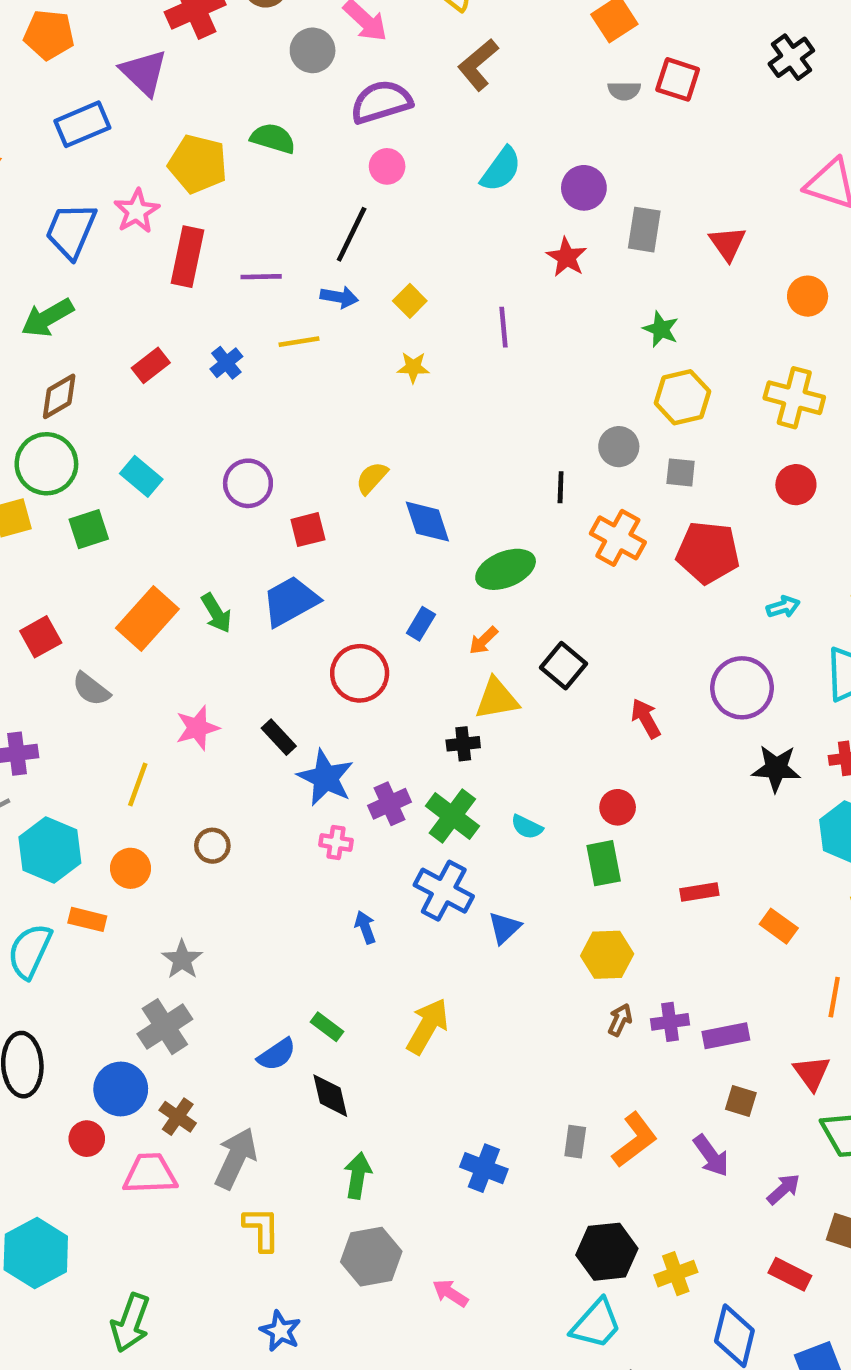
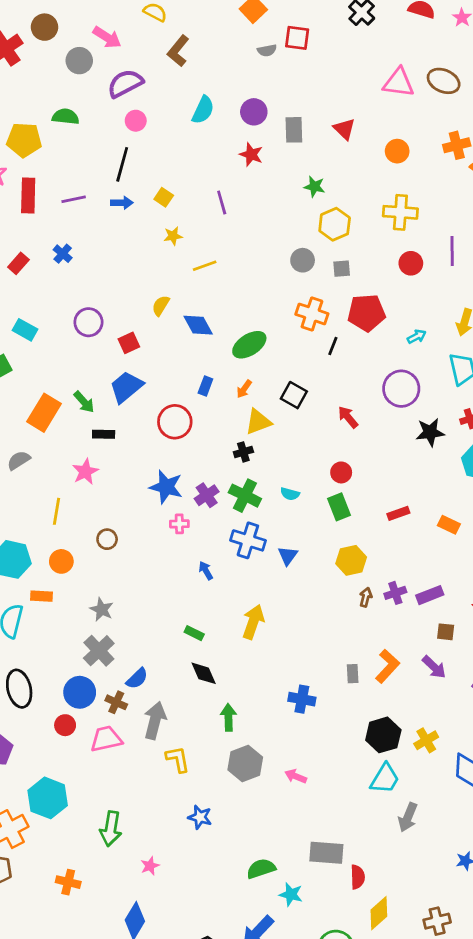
yellow line: (299, 342) -> (205, 266), moved
black line: (561, 487) -> (333, 346), moved, turned 30
gray semicircle: (91, 689) -> (19, 460), turned 120
black rectangle: (279, 737) -> (104, 434), moved, turned -35
blue semicircle: (277, 1054) -> (137, 678), moved

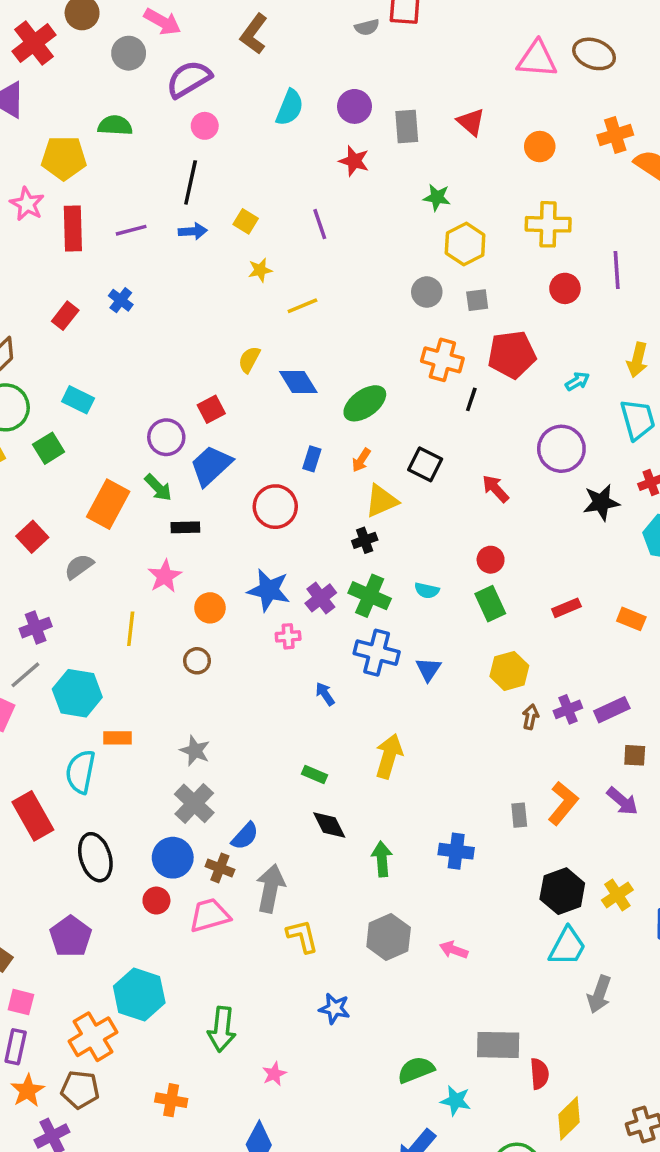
purple circle: (88, 322) -> (166, 437), moved
orange circle: (61, 561) -> (210, 608), moved
green arrow: (228, 717) -> (382, 859), moved

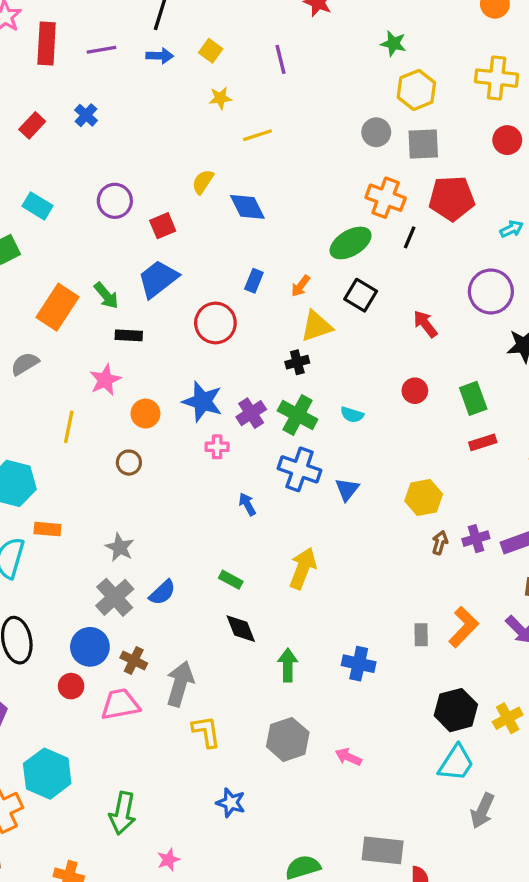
gray square: (477, 300) -> (423, 144), size x1.5
green ellipse: (365, 403) -> (351, 243), moved
purple circle: (166, 437) -> (115, 201), moved
green rectangle: (490, 604) -> (473, 398), moved
blue semicircle: (245, 836) -> (162, 592), moved

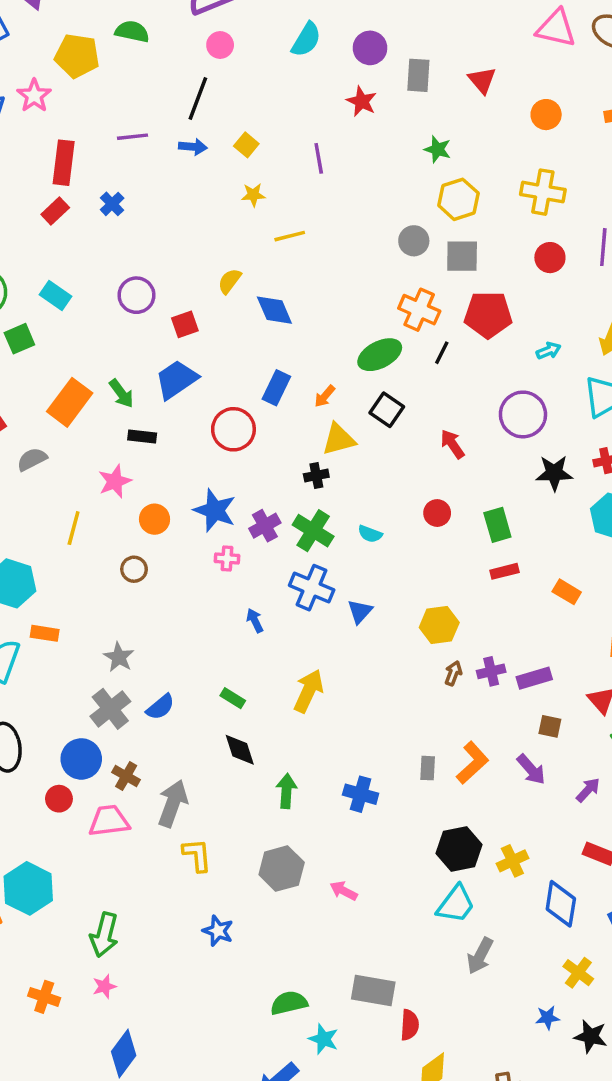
red rectangle: (47, 43) -> (64, 163), moved
blue rectangle: (254, 281) -> (276, 388), size x1.4
pink star: (168, 860) -> (104, 986), moved

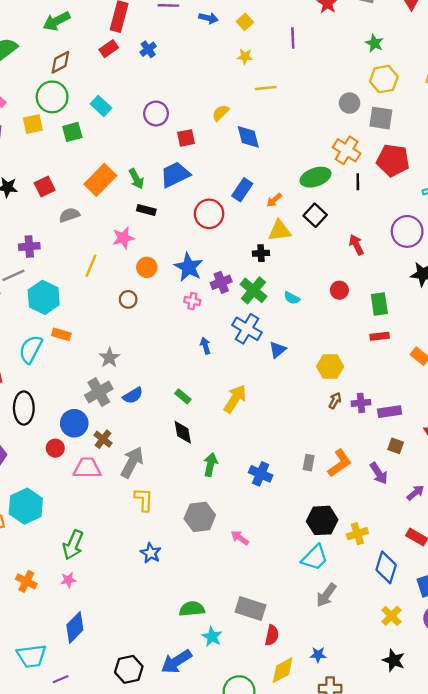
black line: (442, 353) -> (358, 182), turned -35
blue star: (547, 1018) -> (318, 655), moved

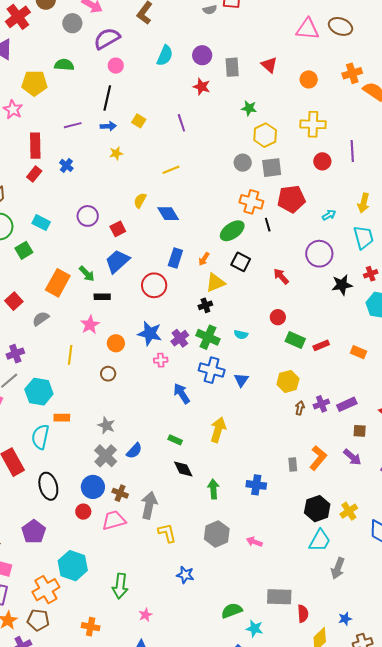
yellow star: (245, 56) -> (116, 153), moved
green rectangle: (379, 304) -> (295, 340), moved, turned -42
blue arrow: (205, 346) -> (182, 394), size x1.5
pink star: (68, 580) -> (145, 615), moved

